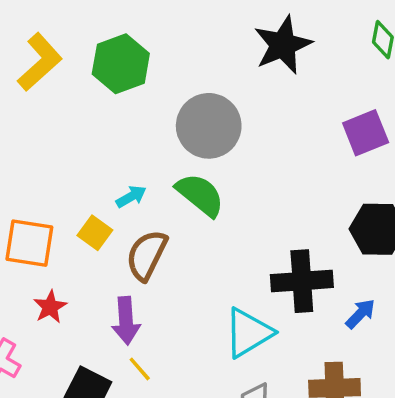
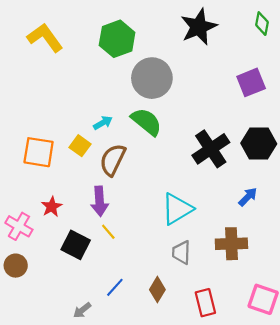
yellow L-shape: (40, 62) -> (45, 38), turned -84
green hexagon: (121, 64) -> (117, 39), moved
black cross: (302, 281) -> (211, 149), moved, turned -30
red star: (50, 307) -> (52, 207), moved

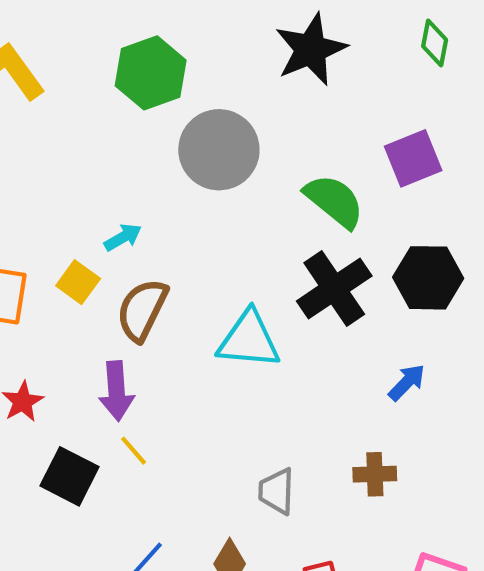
green semicircle: (146, 122) -> (334, 201), moved
cyan triangle: (177, 209) -> (249, 340), moved, turned 36
brown cross: (231, 244) -> (375, 474), size x0.7

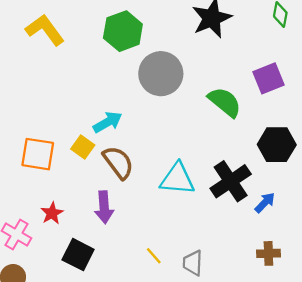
cyan arrow: (123, 237) -> (108, 122), size x1.4
black cross: (334, 288) -> (231, 181), moved
brown semicircle: (142, 310) -> (118, 162), turned 117
yellow line: (134, 451) -> (154, 256), moved
brown cross: (375, 474) -> (268, 253), moved

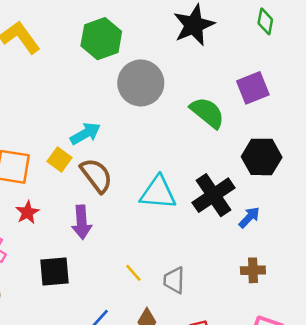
red star: (52, 213) -> (27, 212), moved
black square: (78, 255) -> (55, 272), turned -32

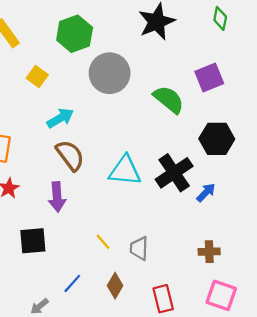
yellow square: (59, 159) -> (37, 76), moved
brown cross: (253, 270) -> (209, 252), moved

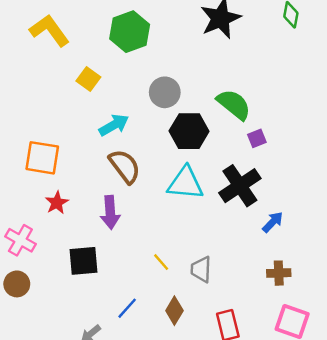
gray circle: (110, 73) -> (165, 92), moved, size x0.7
purple square: (209, 78) -> (257, 138), moved, size x0.6
black hexagon: (217, 139) -> (189, 131), moved
blue arrow: (206, 193) -> (273, 222), moved

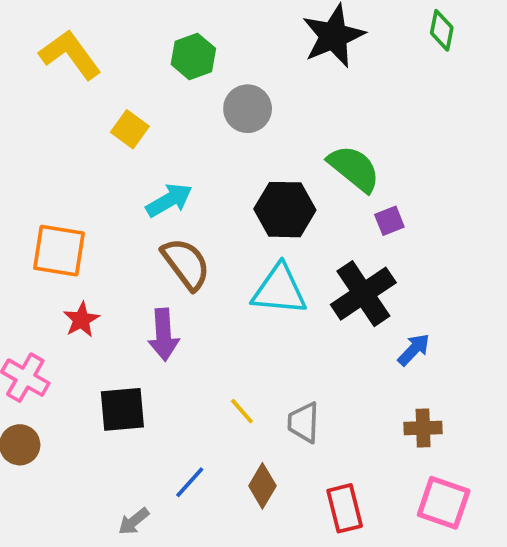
green hexagon: (130, 32) -> (193, 56), size x0.7
gray circle: (165, 92) -> (248, 109), moved

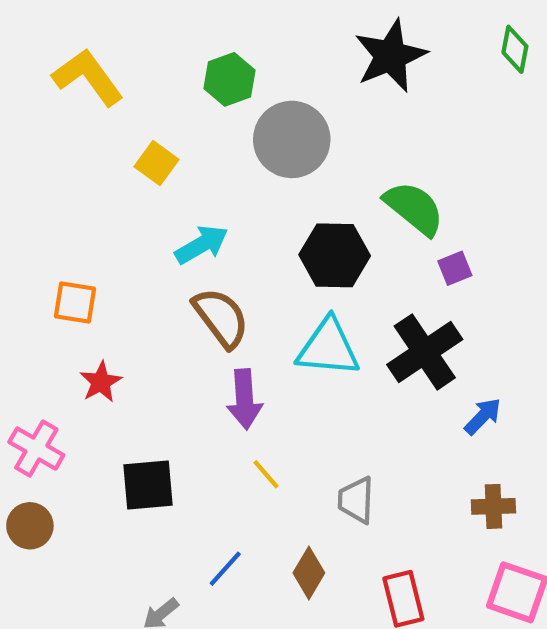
gray circle: (248, 109) -> (292, 139), size x1.4
orange square: (59, 251) -> (75, 303), size x0.7
purple arrow: (164, 335) -> (245, 399), moved
yellow line: (242, 411) -> (266, 474), moved

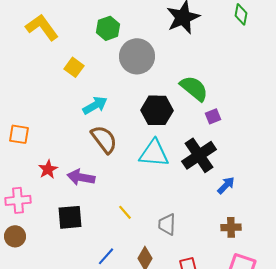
orange square: (75, 303) -> (19, 134), moved
purple arrow: (245, 399) -> (81, 177), moved, turned 104
pink cross: (36, 449) -> (18, 200), turned -35

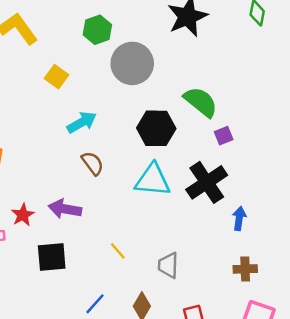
brown semicircle: (104, 139) -> (93, 163), size x0.7
red star: (48, 169) -> (23, 215), moved
blue arrow: (226, 185) -> (239, 218), turned -36

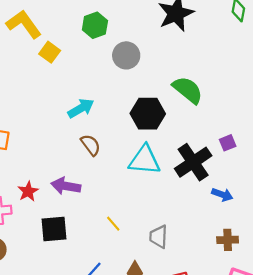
gray circle: (132, 63) -> (126, 55), size x0.7
yellow square: (56, 77) -> (50, 52), moved
purple square: (224, 136) -> (228, 143), moved
blue arrow: (239, 218) -> (222, 195), turned 102

